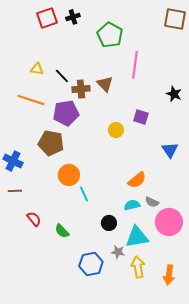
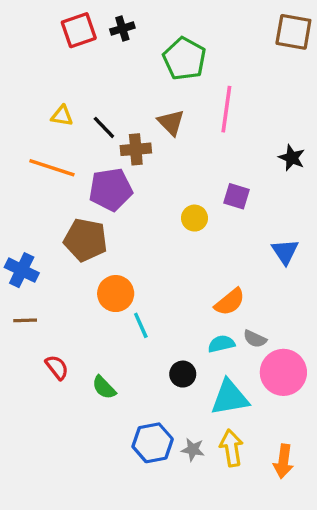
brown triangle: (105, 84) -> (171, 122), moved
gray star: (118, 252) -> (193, 450), moved

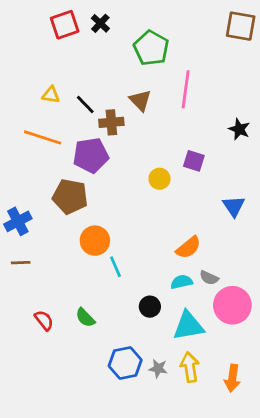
black cross: (122, 29) -> (100, 23), turned -30
blue cross: (22, 270) -> (18, 221), turned 36
red semicircle: (57, 367) -> (44, 320), moved

